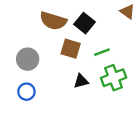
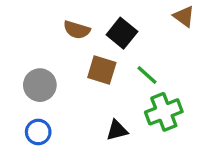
brown semicircle: (53, 21) -> (77, 30), size x0.7
green line: (102, 52) -> (147, 75), turned 63
black triangle: (81, 81) -> (117, 130), moved

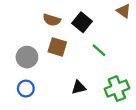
brown square: (102, 70) -> (57, 47), moved
green cross: (164, 112) -> (117, 89), moved

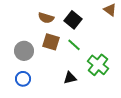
green line: (99, 50) -> (74, 45), moved
green cross: (117, 89) -> (98, 65), moved, turned -30

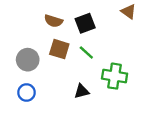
black square: (73, 20) -> (85, 23), turned 30
green cross: (98, 65) -> (115, 76), turned -30

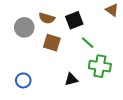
green line: (86, 53) -> (88, 43), moved
gray circle: (28, 60) -> (24, 27), moved

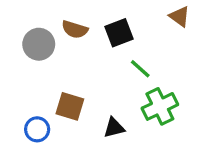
brown square: (52, 43) -> (70, 106), moved
green cross: (100, 66) -> (160, 106), turned -35

